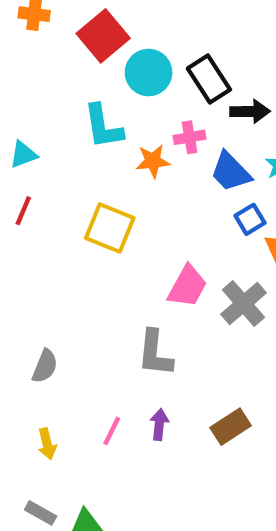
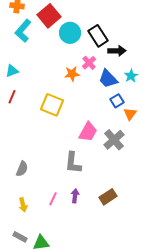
cyan L-shape: (103, 126) -> (23, 31), moved, turned 50
pink cross: (190, 137) -> (89, 63), turned -32

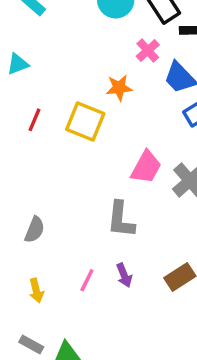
orange star: (72, 74) -> (119, 88), moved
red line: (12, 97) -> (35, 120), moved
purple arrow: (75, 196) -> (124, 275), turned 152

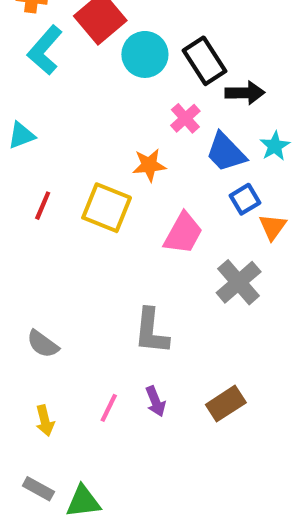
pink trapezoid: (146, 167) -> (183, 233), moved
gray semicircle: (35, 230) -> (43, 344), turned 104

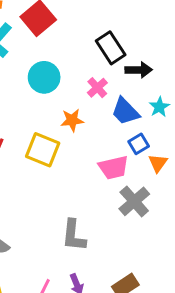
cyan circle: (145, 54) -> (44, 77), moved
pink trapezoid: (183, 233) -> (114, 167), moved, turned 48

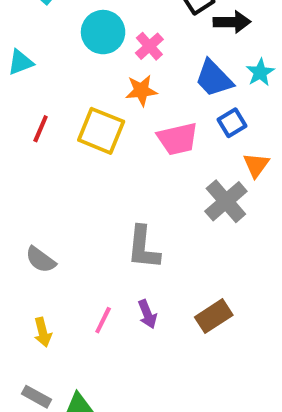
pink cross: (97, 88) -> (149, 46), moved
orange triangle: (158, 163) -> (256, 165), moved
pink trapezoid: (114, 167) -> (178, 139), moved

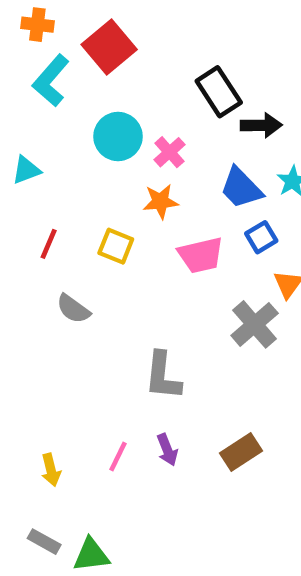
yellow square: (101, 131) -> (116, 246), size x0.7
gray semicircle: (41, 260) -> (73, 309), moved

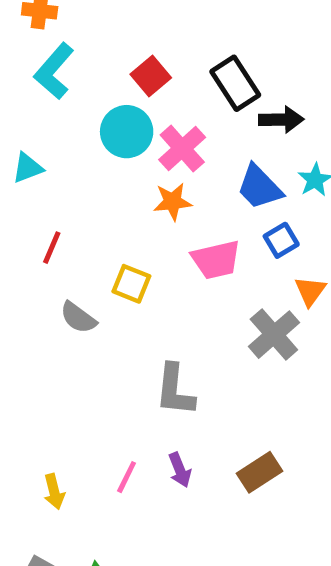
red square: (109, 47) -> (151, 76), moved, size x0.7
pink cross: (169, 152) -> (182, 148), size x1.4
yellow square: (116, 246) -> (131, 284), moved

